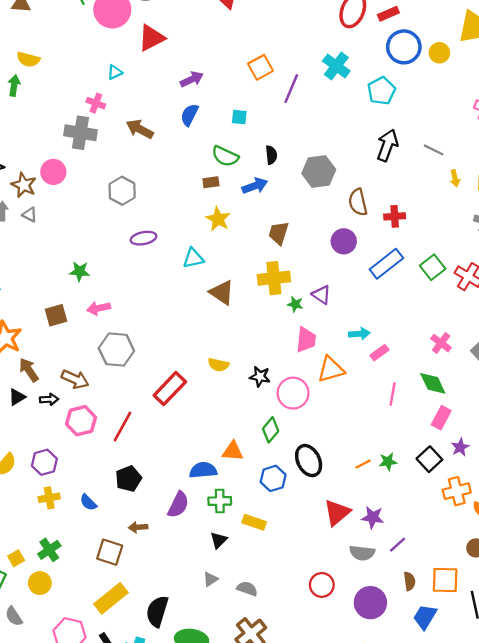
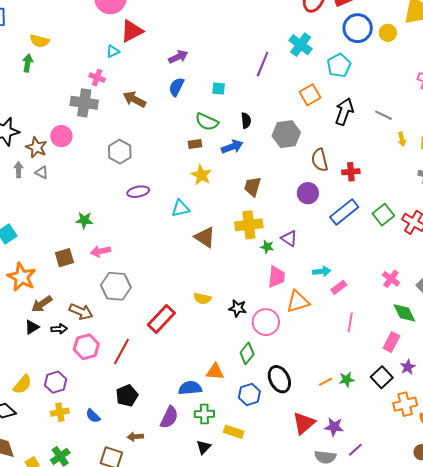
red triangle: (151, 38) -> (132, 31), moved
orange square: (260, 67) -> (310, 95), moved
brown arrow: (29, 370) -> (42, 304), turned -90
green diamond: (433, 383) -> (404, 313), moved

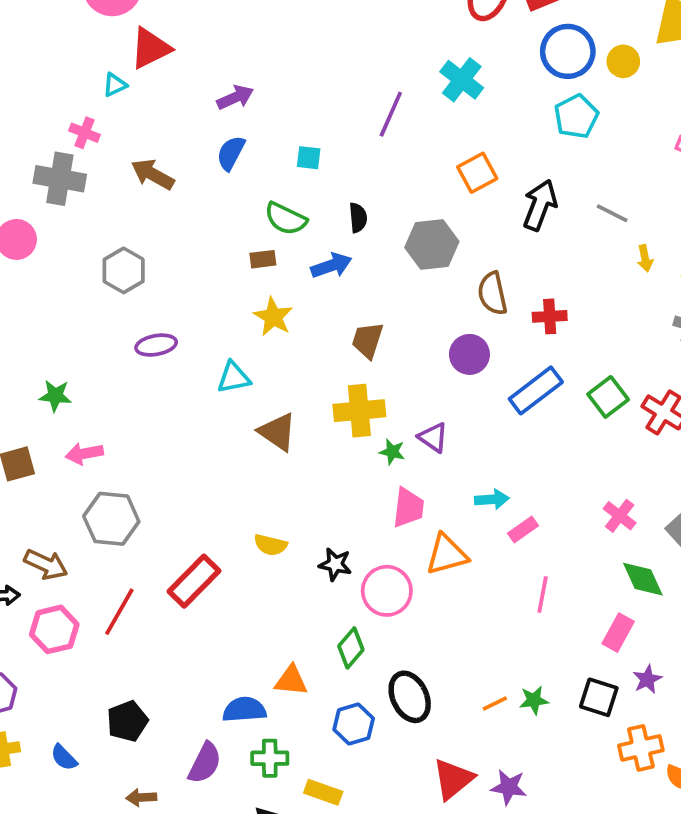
cyan pentagon: (339, 65) -> (576, 116), moved
red line: (122, 351) -> (119, 612), moved
black square: (382, 377) -> (599, 697), turned -30

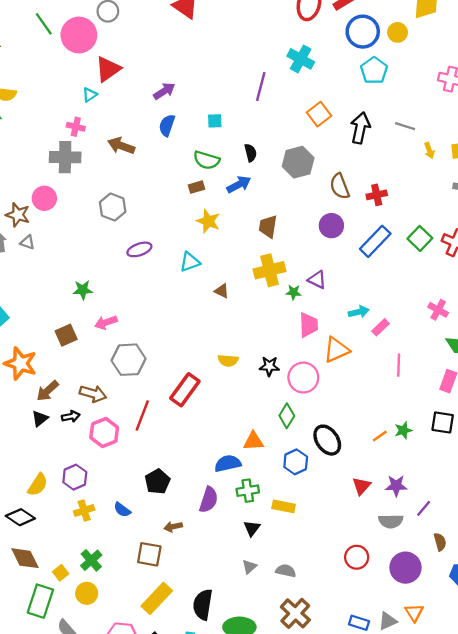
brown triangle: (277, 432) -> (222, 291), size x0.6
red triangle: (453, 779) -> (362, 486), size x0.7

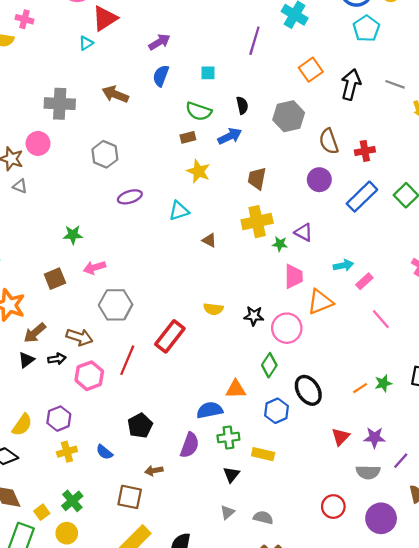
pink cross: (76, 127) -> (25, 19), moved
pink line: (399, 365) -> (381, 319), turned -45

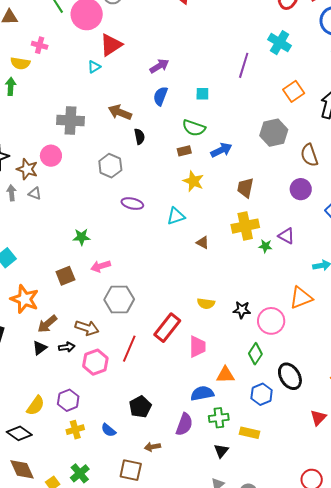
black semicircle: (242, 105) -> (139, 136), moved
purple ellipse: (130, 197) -> (132, 204), turned 30
pink trapezoid: (294, 276) -> (197, 347), moved

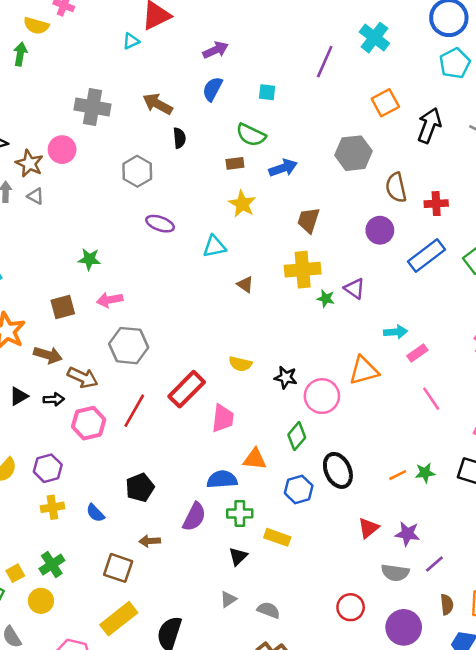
brown arrow: (47, 324) -> (48, 355), moved, turned -130

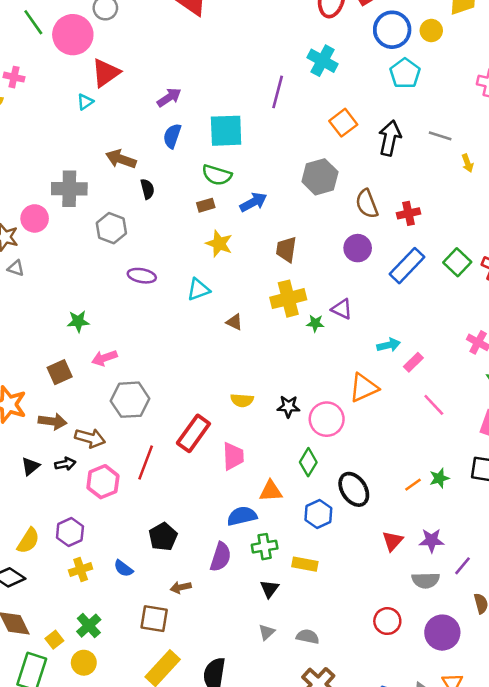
cyan square: (267, 92) -> (226, 131), size x2.0
gray cross: (93, 107) -> (69, 189), moved

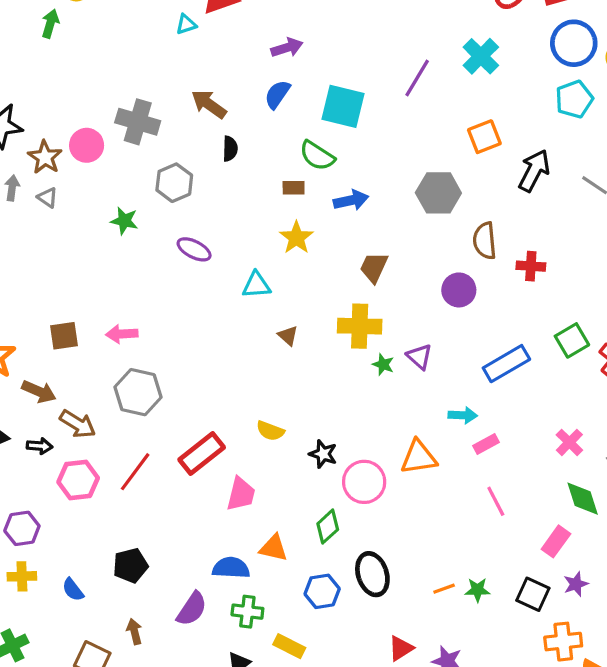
blue rectangle: (407, 266) -> (506, 364), moved
green star: (78, 321) -> (124, 221), moved
brown arrow: (181, 587) -> (134, 632), turned 72

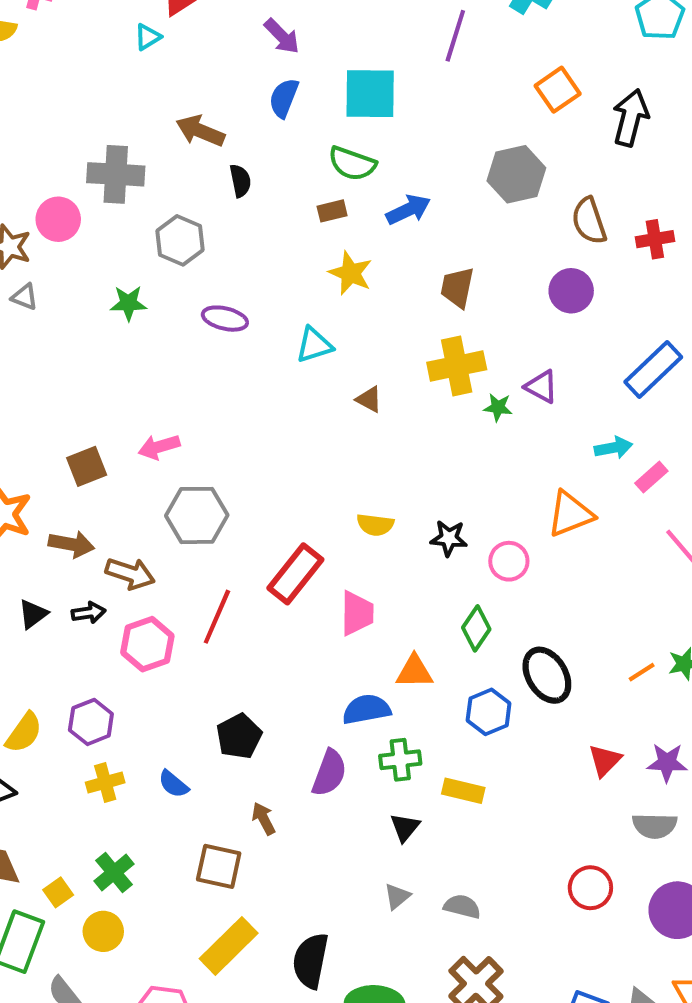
purple arrow: (287, 48) -> (282, 36), turned 76
pink circle: (364, 482) -> (509, 561), size x0.7

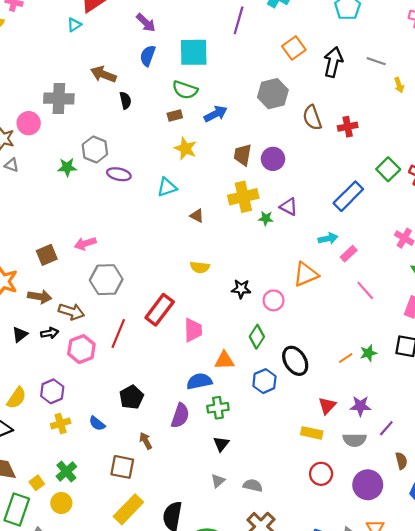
gray hexagon: (180, 240) -> (95, 149), moved
purple circle: (571, 291) -> (273, 159), moved
yellow semicircle: (375, 525) -> (200, 267), moved
yellow rectangle: (463, 791) -> (312, 433), moved

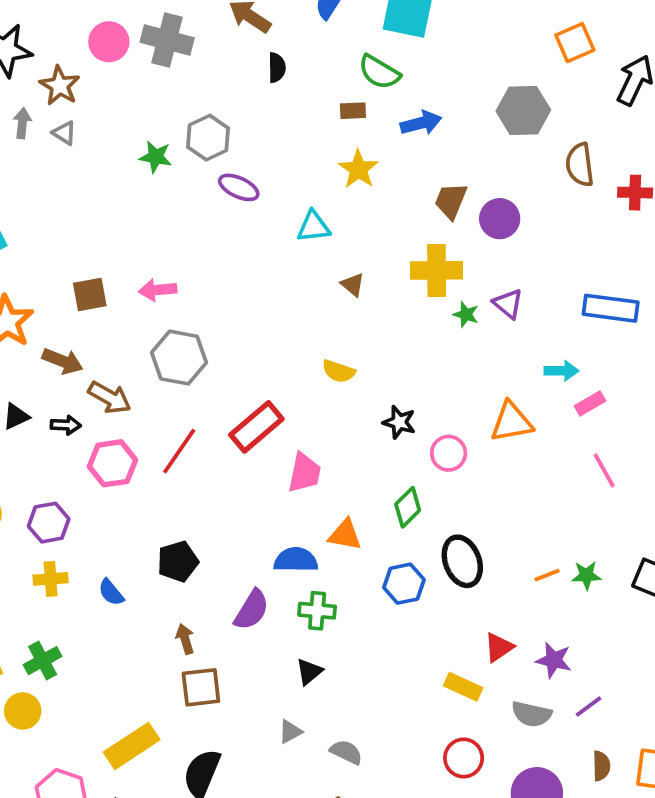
pink circle: (29, 123) -> (109, 42), moved
blue rectangle: (348, 196) -> (611, 308), turned 40
brown square: (122, 467) -> (201, 687), moved, turned -30

